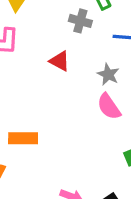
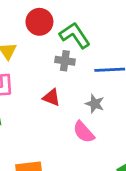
pink semicircle: (109, 107) -> (84, 132), moved

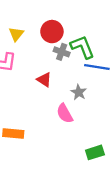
red circle: (39, 22) -> (52, 32), moved
green L-shape: (75, 35) -> (82, 47), moved

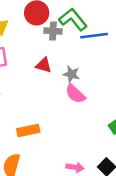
gray star: (79, 92) -> (71, 74), moved

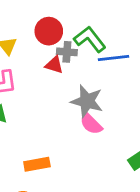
red triangle: (44, 65) -> (54, 65), moved
gray star: (71, 74) -> (87, 101), size x1.6

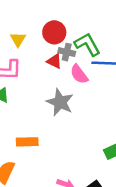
gray star: (87, 101) -> (60, 102), moved
pink semicircle: (91, 124) -> (79, 74), moved

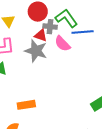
gray star: (60, 102) -> (36, 51), moved

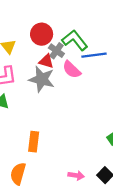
gray cross: (50, 27) -> (56, 51), turned 32
orange rectangle: (26, 105) -> (34, 142), turned -72

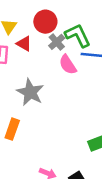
red triangle: (46, 61) -> (24, 44), moved
gray star: (42, 79) -> (30, 92), moved

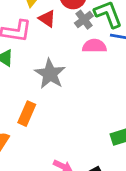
pink semicircle: (68, 65) -> (94, 46), turned 120

